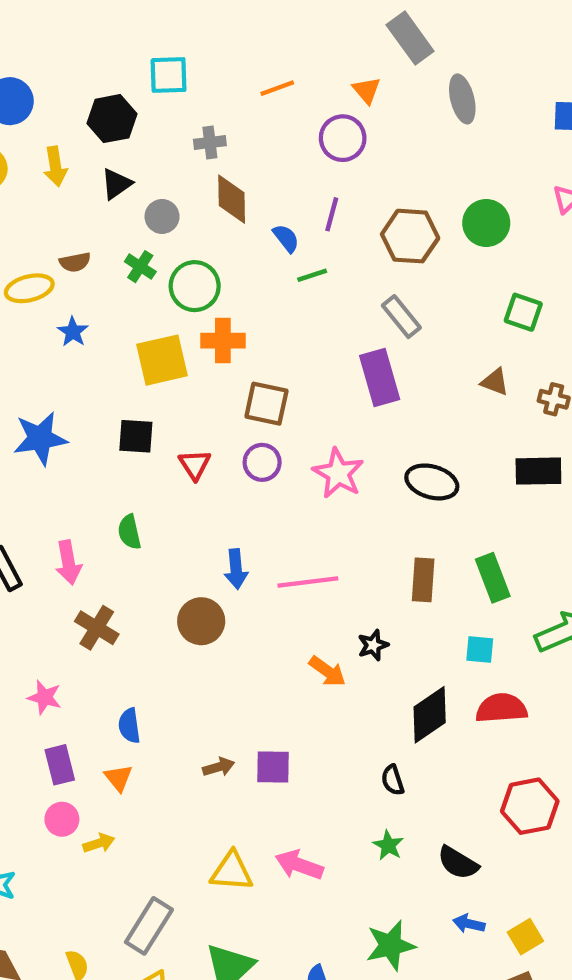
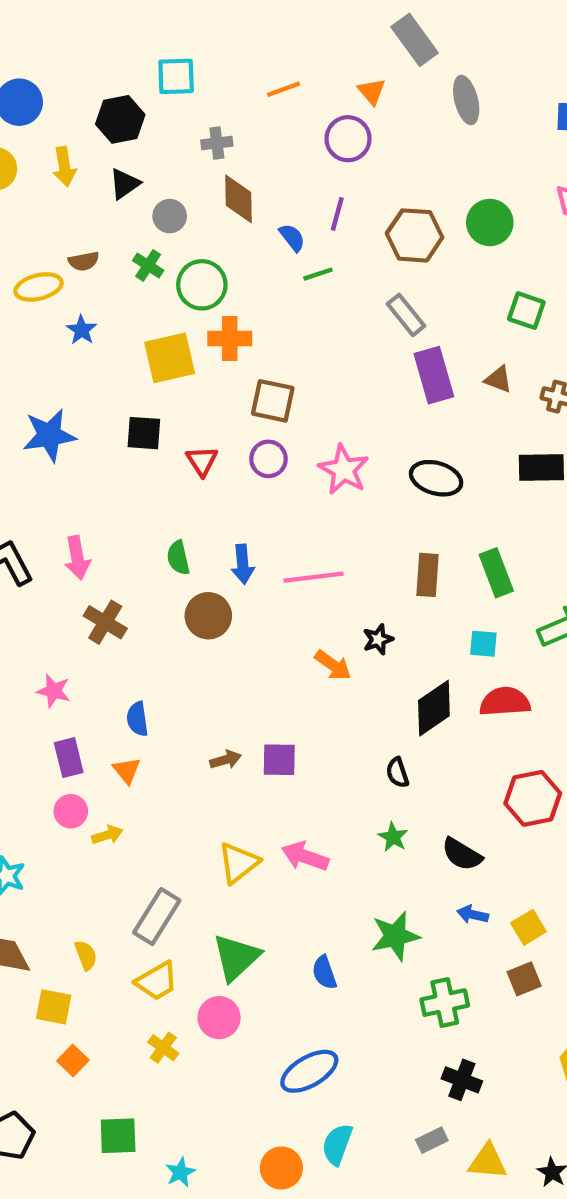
purple rectangle: (380, 378) -> (434, 375), moved
green semicircle: (129, 532) -> (178, 558), moved
yellow triangle: (232, 871) -> (238, 863), turned -42

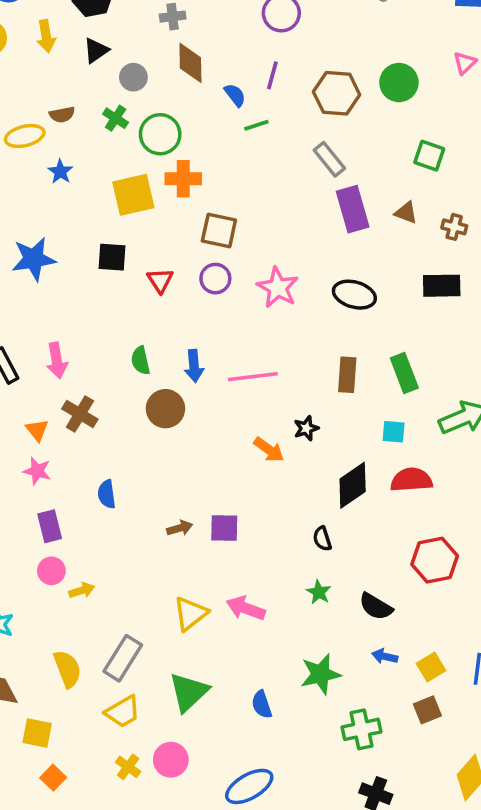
orange triangle: (127, 770) -> (37, 430), moved
yellow semicircle: (86, 955) -> (67, 669), moved, size x1.5
pink circle: (219, 1018) -> (171, 760), moved

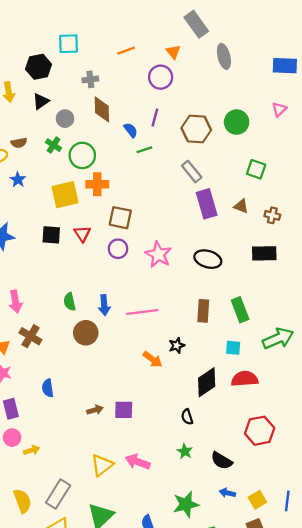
red triangle: (160, 280) -> (82, 234), moved

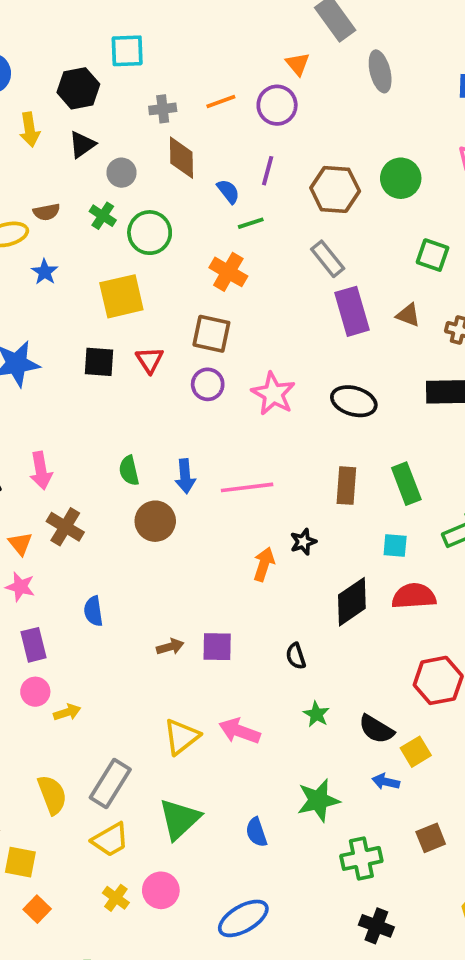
orange line: (126, 51) -> (221, 101), moved
orange cross: (97, 184) -> (228, 272), moved, turned 30
orange arrow: (153, 359) -> (264, 564), turned -108
black semicircle: (187, 417) -> (296, 656), moved
yellow square: (257, 500) -> (416, 752), moved

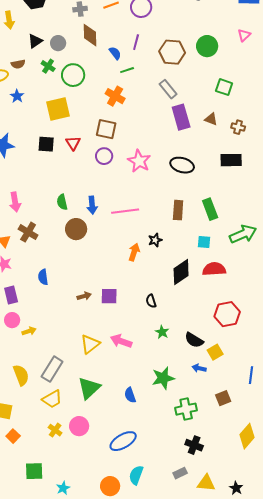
black triangle: (82, 144) -> (35, 41), moved

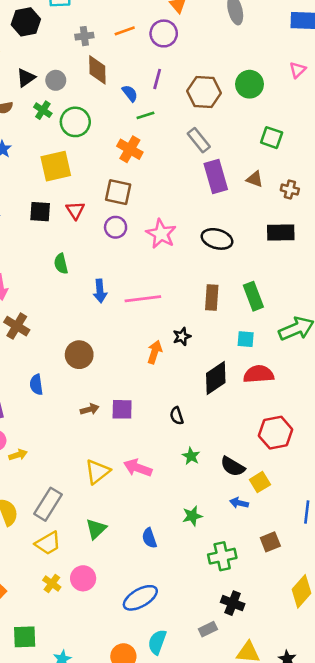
green semicircle: (62, 202) -> (61, 264), moved
brown circle: (76, 229) -> (79, 355), moved
green star: (163, 378) -> (192, 516), size x0.7
green triangle: (89, 388) -> (96, 529), size x0.7
gray rectangle: (180, 473) -> (208, 629), moved

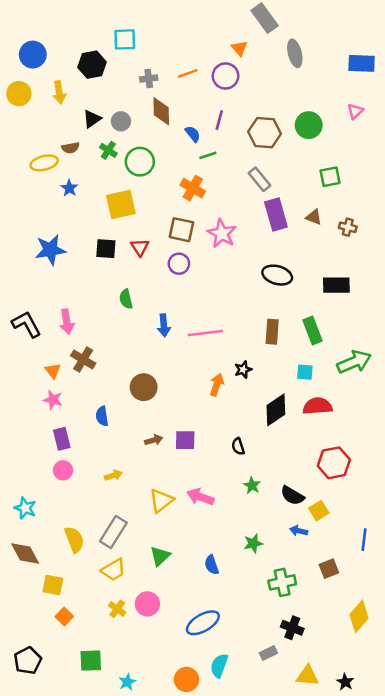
green square: (272, 138) -> (330, 177), turned -30
black rectangle: (281, 232) -> (336, 285), moved
pink star: (161, 234) -> (222, 233), moved
yellow arrow: (18, 455) -> (113, 475), moved

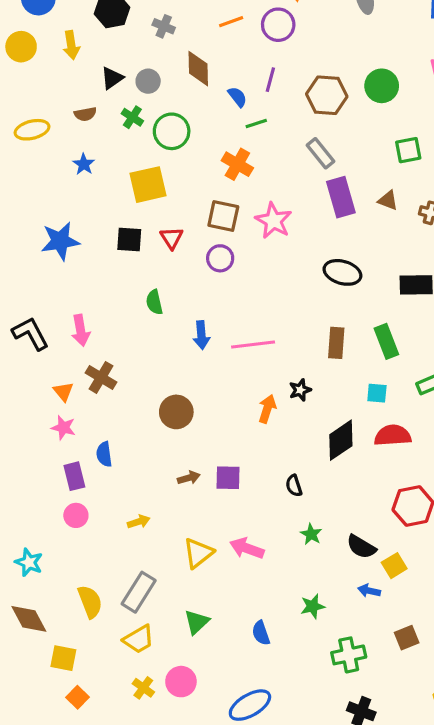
gray cross: (149, 78) -> (164, 26), moved, turned 30
yellow ellipse: (44, 163) -> (32, 130), moved
blue semicircle: (102, 416) -> (104, 454), moved

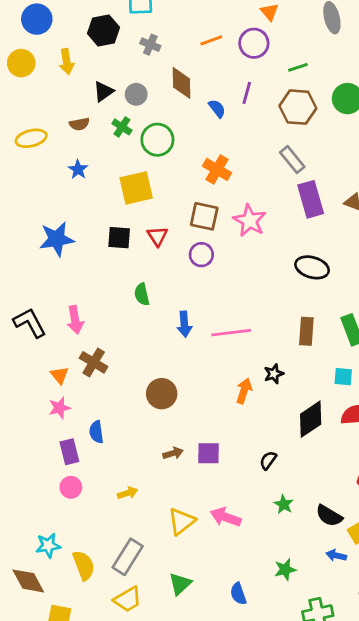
green line: (256, 123) -> (298, 67), moved
pink star: (63, 428) -> (60, 408), turned -30
black semicircle: (294, 486) -> (268, 460), turned 54
cyan star: (29, 562) -> (48, 545), moved, turned -30

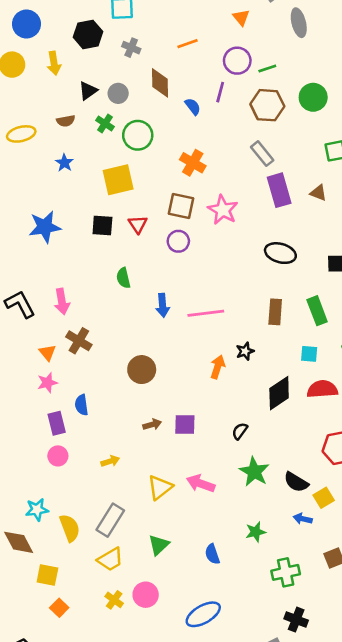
purple circle: (254, 43) -> (237, 61), moved
green star: (284, 504) -> (254, 472), size x1.6

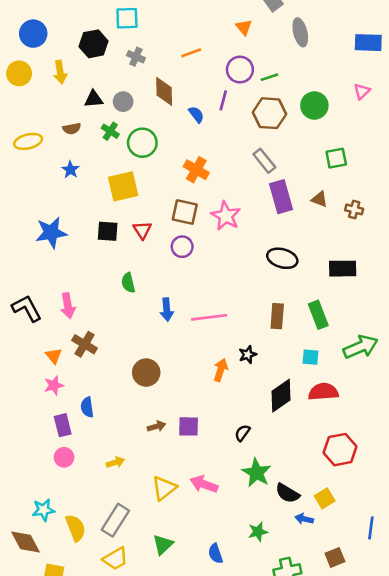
black triangle: (88, 91) -> (94, 99), turned 30
black semicircle: (296, 482) -> (287, 493), moved

